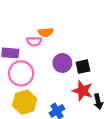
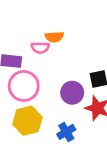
purple circle: (62, 63) -> (72, 93), moved

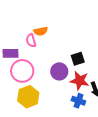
pink semicircle: (40, 48) -> (31, 41), turned 80
blue cross: (66, 132) -> (78, 101), moved, turned -32

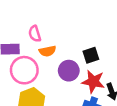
orange semicircle: (41, 31) -> (47, 51), moved

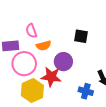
black square: (91, 55) -> (81, 36), moved, turned 32
red star: (93, 82) -> (51, 77), moved

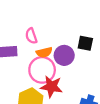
purple circle: (63, 62) -> (64, 55), moved
pink circle: (24, 64) -> (42, 70), moved

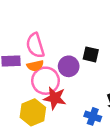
pink semicircle: (31, 36) -> (35, 45), size x1.5
orange semicircle: (44, 52) -> (35, 66), moved

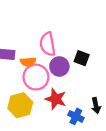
pink semicircle: (35, 45) -> (48, 44), moved
red star: (55, 98) -> (56, 99), moved

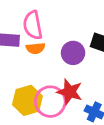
pink semicircle: (48, 44) -> (33, 25), moved
pink circle: (36, 77) -> (50, 102), moved

